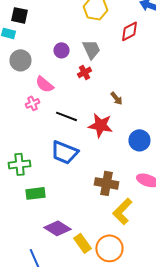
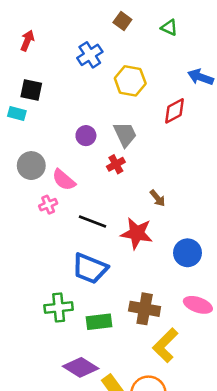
gray circle: (20, 60) -> (31, 166), moved
green cross: (19, 164) -> (59, 307), moved
green rectangle: (35, 193) -> (99, 322), moved

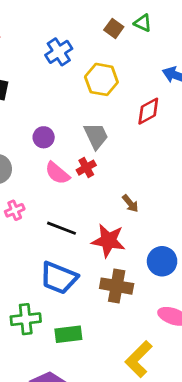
brown square: (122, 21) -> (114, 28), moved
purple circle: (86, 136) -> (44, 137), moved
pink semicircle: (64, 180) -> (57, 173), moved
brown cross: (145, 309) -> (117, 286), moved

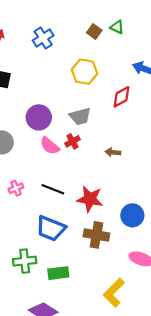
blue cross: (59, 52) -> (43, 38), moved
gray trapezoid: (96, 136) -> (80, 116), turned 100
purple circle: (44, 137) -> (39, 117), size x1.5
brown arrow: (130, 203) -> (113, 152), moved, turned 136
pink cross: (15, 210) -> (16, 188), moved

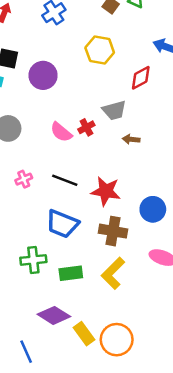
gray trapezoid: (80, 116) -> (114, 110), moved
purple circle: (39, 117) -> (43, 75), moved
yellow L-shape: (114, 293) -> (113, 273), moved

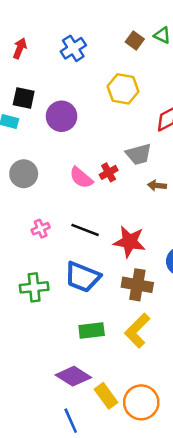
green cross: (33, 260) -> (34, 287), moved
blue line: (26, 352) -> (71, 421), moved

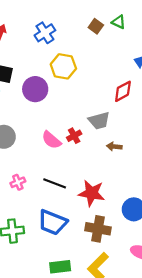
yellow hexagon: (123, 89) -> (63, 66), moved

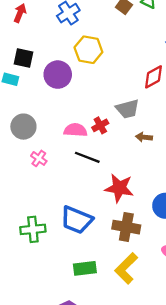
pink semicircle: (51, 140) -> (75, 130), turned 144
pink cross: (18, 182) -> (39, 158), moved, turned -32
black line: (55, 183) -> (87, 157), moved

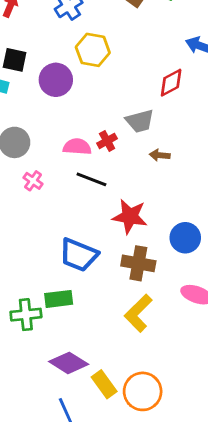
green cross: (33, 229) -> (26, 315), moved
green rectangle: (85, 268) -> (59, 299), moved

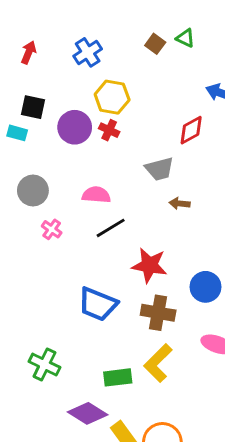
red cross: (107, 141) -> (109, 130), moved, turned -36
black line: (91, 179) -> (111, 228), turned -52
green rectangle: (59, 299) -> (118, 377), moved
green cross: (26, 315) -> (44, 365), turned 32

